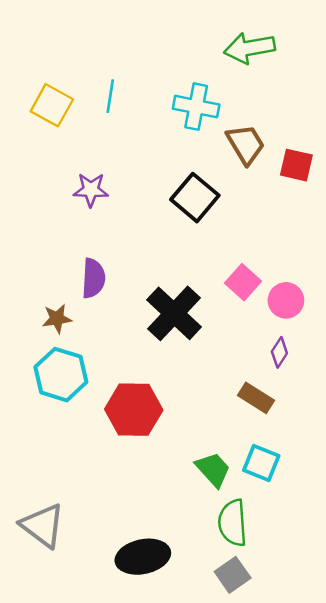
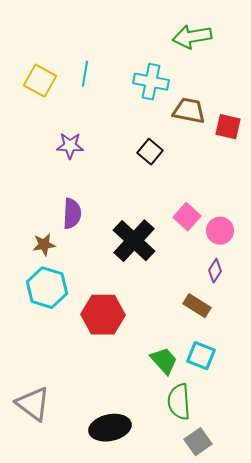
brown trapezoid: (246, 144) -> (189, 111), turned -48
black square: (195, 198) -> (150, 152), size x0.7
gray square: (233, 575) -> (198, 442), moved

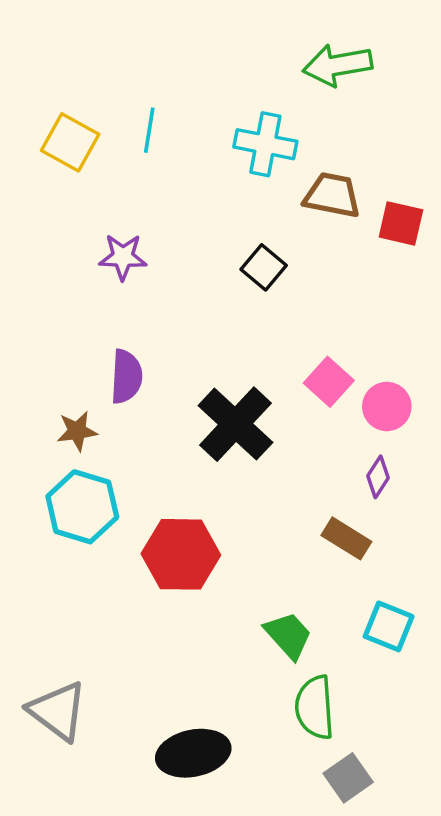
cyan square: (201, 356) -> (389, 626), moved

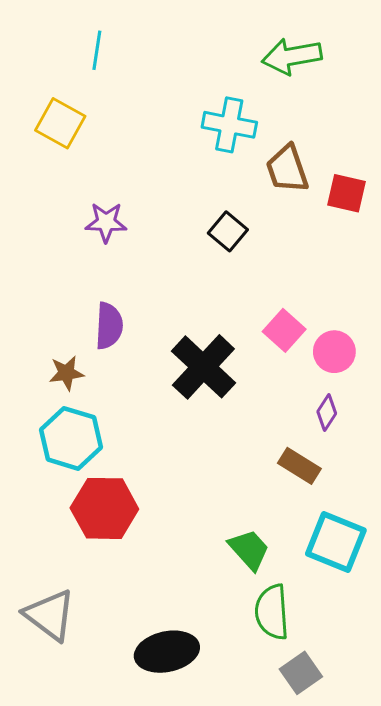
cyan line: (149, 130) -> (97, 50), moved
brown trapezoid: (332, 195) -> (287, 169), turned -120
red hexagon: (181, 554) -> (104, 508), moved
cyan square: (389, 626) -> (336, 542), size x1.4

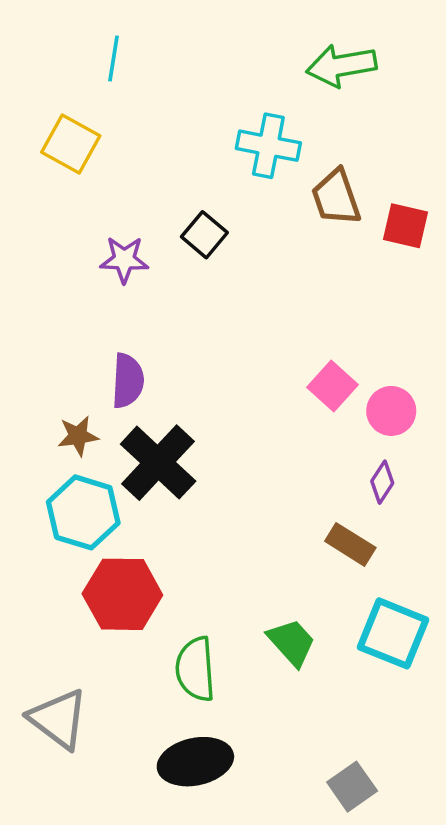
black square: (228, 231) -> (204, 235), moved
black cross: (203, 367) -> (158, 463), moved
green semicircle: (272, 612) -> (195, 669), moved

